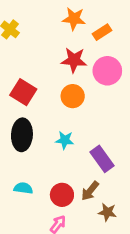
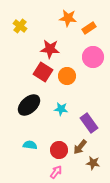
red star: (74, 60) -> (50, 49), moved
red square: (23, 92) -> (43, 72), moved
black ellipse: (22, 135) -> (29, 105), turned 45

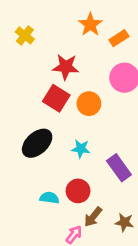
orange star: (68, 18) -> (90, 24), turned 30
cyan semicircle: (30, 145) -> (49, 198), moved
brown arrow: (80, 147) -> (93, 217), moved
red circle: (59, 150) -> (78, 191), moved

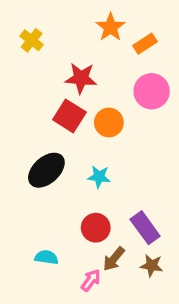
purple rectangle: (119, 168) -> (145, 228), moved
cyan semicircle: (49, 198) -> (46, 257), moved

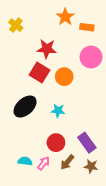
orange rectangle: (145, 44) -> (87, 27), turned 40
pink arrow: (91, 280) -> (44, 163), moved

